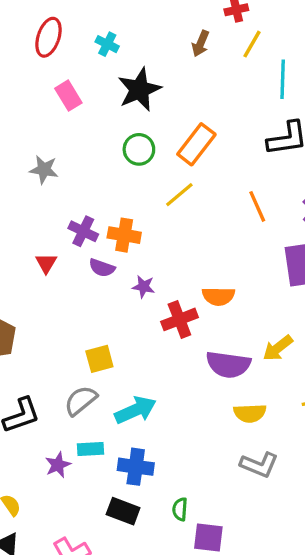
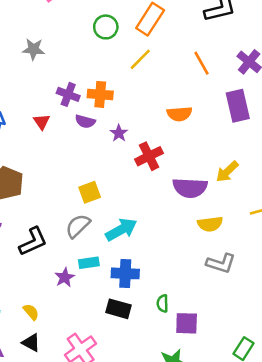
purple star: (144, 287) -> (119, 133), turned 30
orange semicircle: (218, 296) -> (179, 114), moved

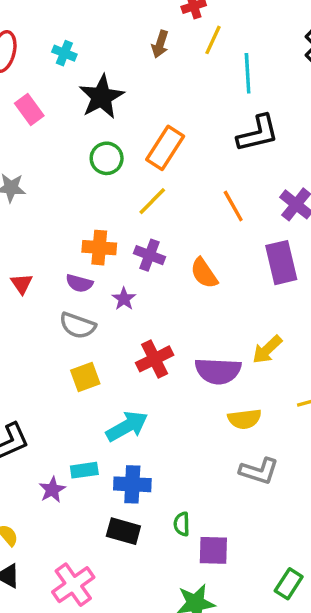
purple cross: (68, 94) -> (149, 255), moved
orange semicircle: (179, 114) -> (204, 273), turned 60
red cross: (149, 156) -> (155, 359), moved
gray semicircle: (78, 226) -> (78, 326), moved, turned -116

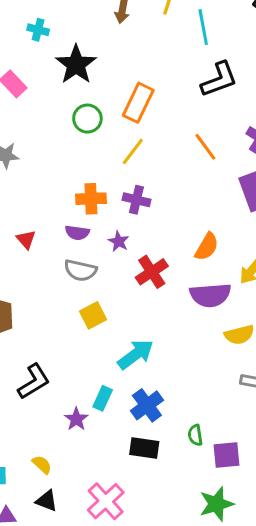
orange semicircle: (204, 273) -> (207, 247), moved, turned -108
red cross: (155, 359) -> (152, 272), moved
cyan rectangle: (84, 470) -> (103, 398), turned -50
blue cross: (132, 484) -> (147, 405), turned -32

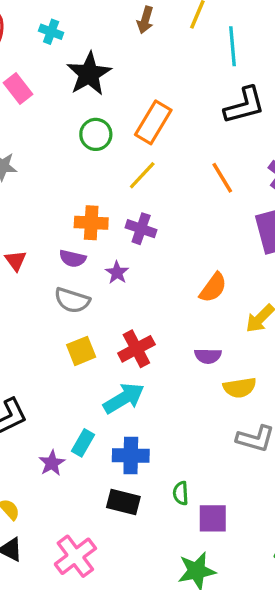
red cross: (152, 272) -> (136, 349), moved
purple semicircle: (210, 295) -> (208, 356), moved, size x0.6
blue cross: (147, 405) -> (131, 455), turned 32

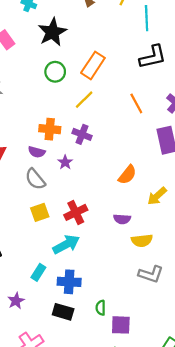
gray semicircle: (72, 300) -> (35, 179), turned 30
purple star: (52, 463) -> (16, 301), moved

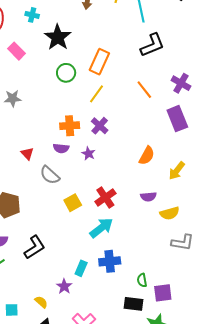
purple cross: (82, 134) -> (100, 126), turned 30
gray semicircle: (35, 179) -> (50, 175), moved
cyan rectangle: (38, 272) -> (81, 268), moved
black rectangle: (63, 312) -> (134, 304), moved

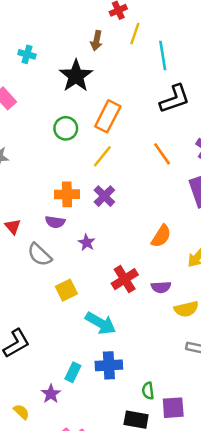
black star: (58, 37) -> (76, 76), moved
purple star: (88, 154) -> (87, 242), moved
red cross: (105, 197) -> (125, 279), moved
cyan arrow: (101, 228) -> (101, 323), turned 65

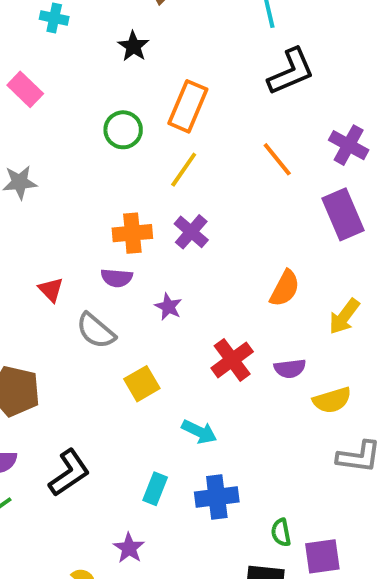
black star: (76, 76) -> (133, 46), size x0.6
cyan arrow: (101, 323) -> (199, 432), size x0.7
cyan rectangle: (73, 372) -> (155, 489), moved

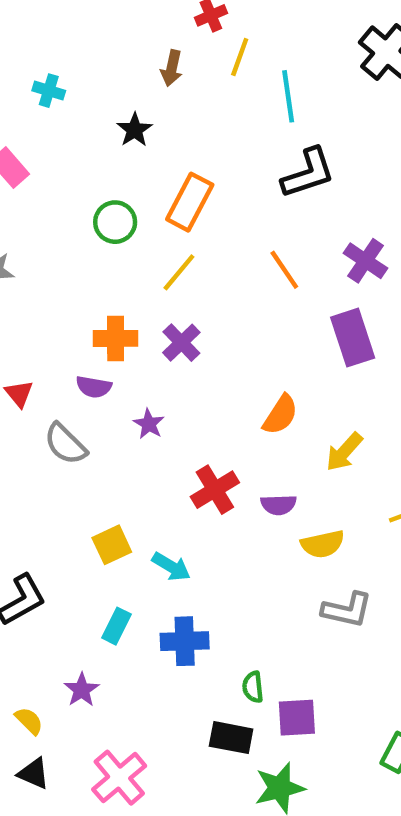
yellow square: (142, 384) -> (112, 545), moved

